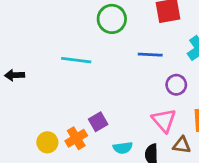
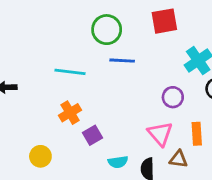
blue line: (150, 55) -> (122, 61), moved
orange cross: (76, 138) -> (70, 113), moved

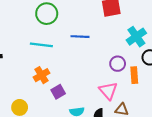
green circle: (107, 30) -> (47, 14), moved
orange rectangle: (197, 134) -> (134, 75), moved

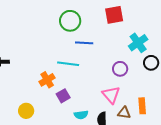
green circle: (47, 14) -> (70, 21), moved
cyan line: (41, 45) -> (68, 64), moved
orange rectangle: (134, 75) -> (142, 106), moved

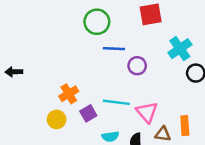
cyan line: (68, 64) -> (116, 102), moved
purple circle: (120, 69) -> (137, 66), moved
yellow circle: (26, 111) -> (57, 119), moved

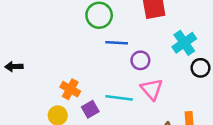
orange cross: (69, 94) -> (70, 89), turned -30
pink triangle: (147, 112) -> (152, 89), moved

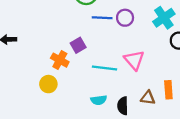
purple circle: (140, 60) -> (125, 18), moved
purple square: (90, 109) -> (78, 45), moved

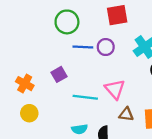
orange cross: (60, 60) -> (25, 84), moved
brown triangle: (148, 98) -> (126, 114), moved

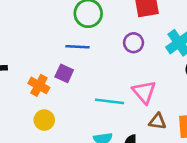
blue line: (83, 47) -> (78, 47), moved
purple square: (59, 74) -> (64, 73), moved, turned -35

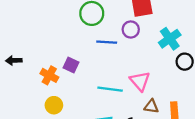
purple circle: (134, 43) -> (131, 29), moved
blue line: (78, 47) -> (107, 42), moved

